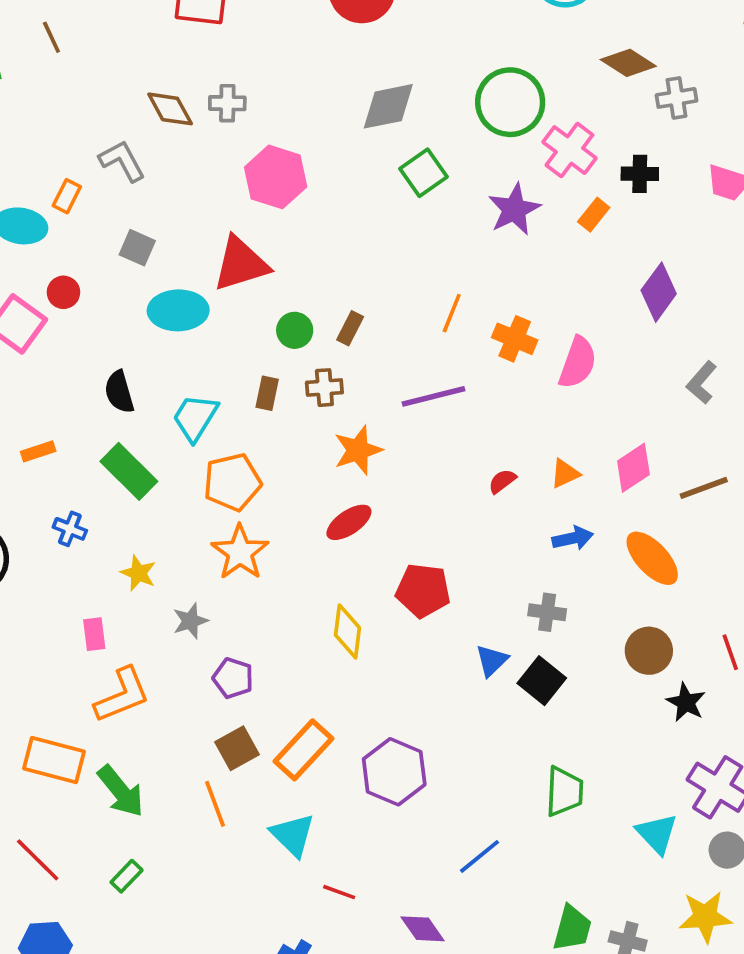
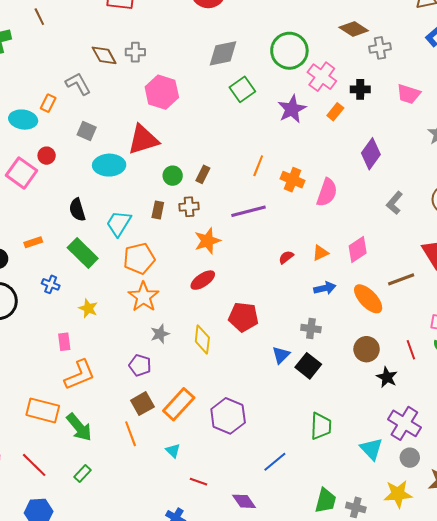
brown line: (704, 488) -> (401, 279), moved
gray star: (190, 621) -> (160, 334), moved
cyan triangle: (293, 835) -> (173, 451), size x0.6

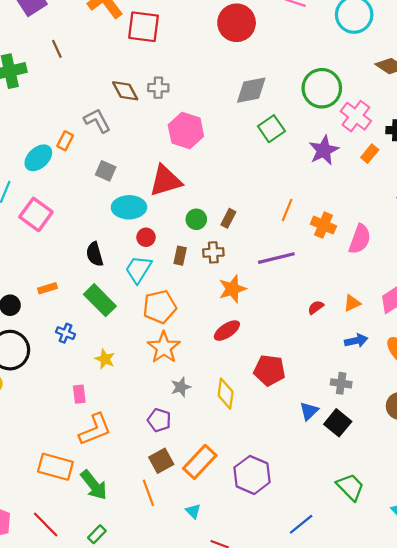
cyan ellipse: (23, 120) -> (38, 158), turned -52
red circle: (47, 156) -> (146, 237), moved
green trapezoid: (321, 426) -> (350, 487), turned -48

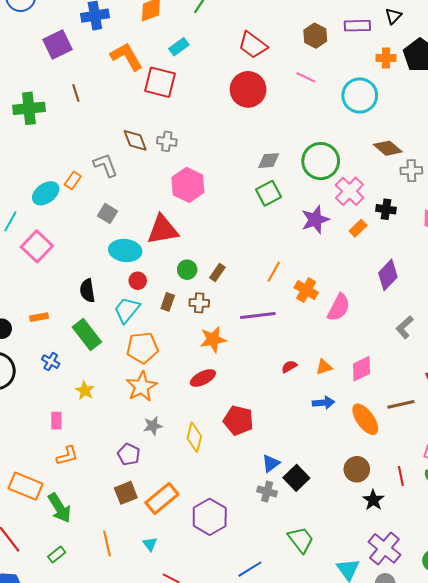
gray diamond: (251, 90) -> (269, 161), moved, size x0.7
gray cross: (341, 383) -> (267, 492), moved
orange L-shape: (95, 429) -> (67, 456), size x0.7
orange line: (148, 493) -> (107, 544), moved

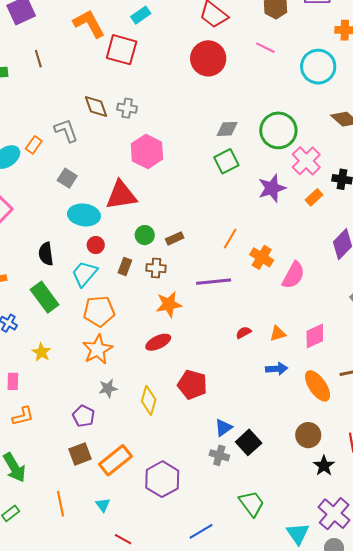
brown rectangle: (217, 273) -> (175, 238), turned 30

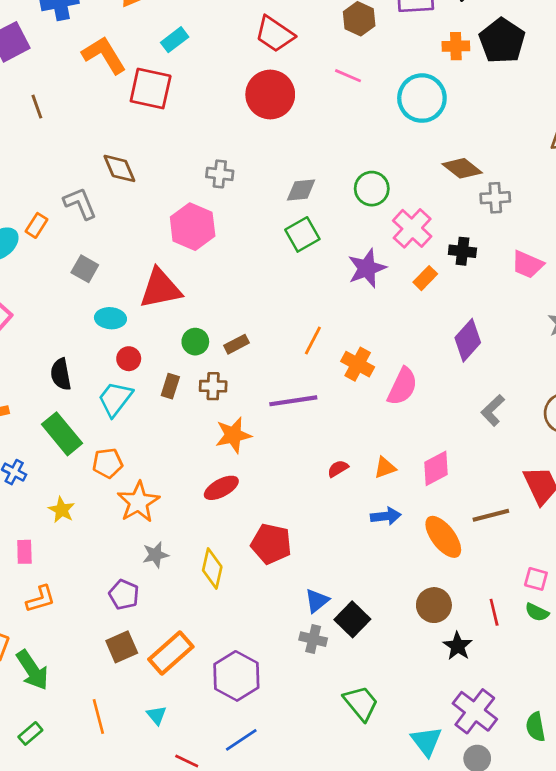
gray cross: (127, 108) -> (220, 174), moved
green circle: (278, 130) -> (372, 189), size x0.7
cyan ellipse: (84, 215) -> (110, 318), size x0.7
orange pentagon: (99, 311) -> (108, 463), moved, size x0.7
blue line: (201, 531) -> (241, 740), moved

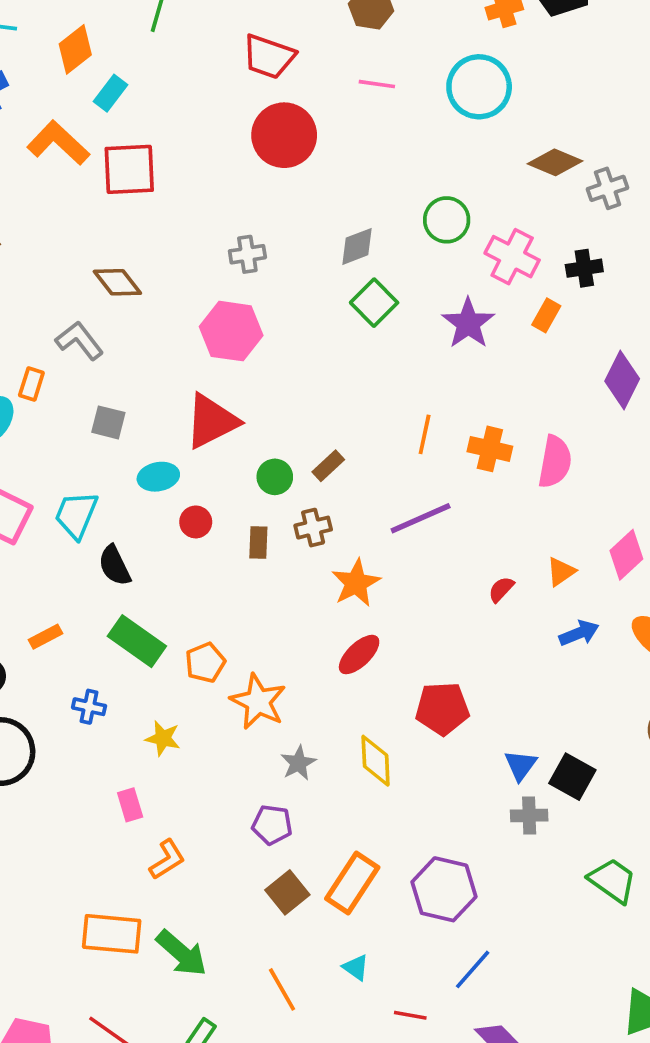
cyan rectangle: (175, 40) -> (111, 93), moved
cyan trapezoid: (115, 399) -> (76, 515), moved

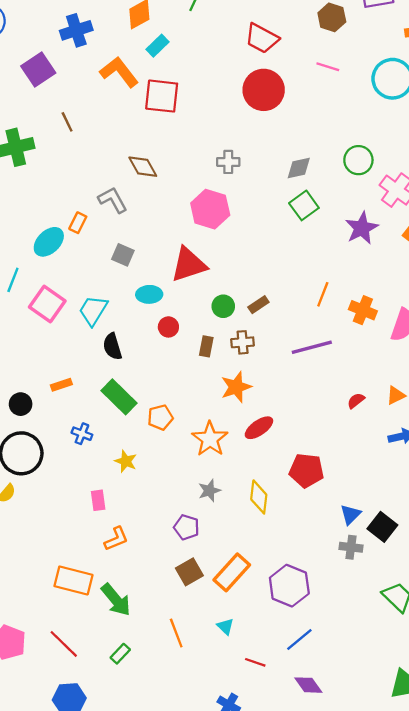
orange star: (356, 583) -> (236, 387), moved
orange star: (258, 702) -> (210, 439), moved

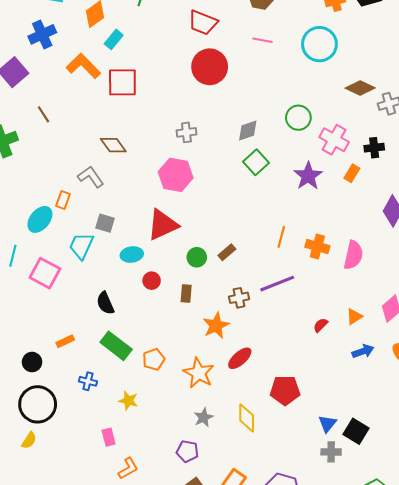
cyan trapezoid: (93, 310) -> (81, 246), moved
brown cross: (243, 342) -> (239, 298), moved

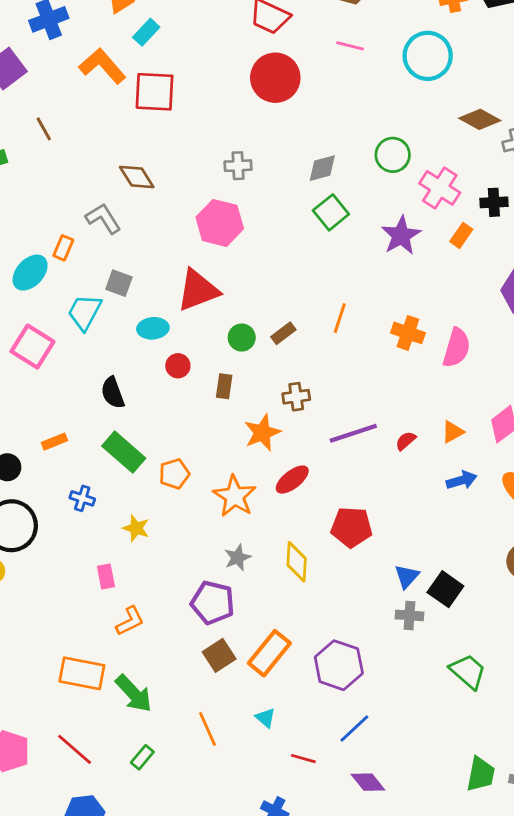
orange line: (281, 237) -> (340, 318), moved
purple line: (277, 284) -> (353, 433), moved
purple pentagon: (187, 451) -> (213, 603), size x1.4

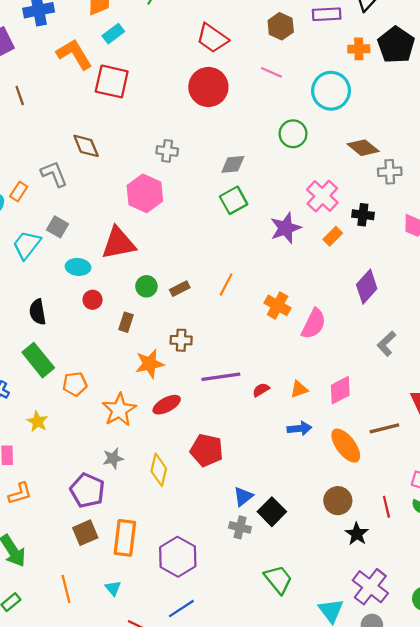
green circle: (393, 155) -> (293, 134), moved
orange rectangle: (269, 653) -> (125, 538), turned -42

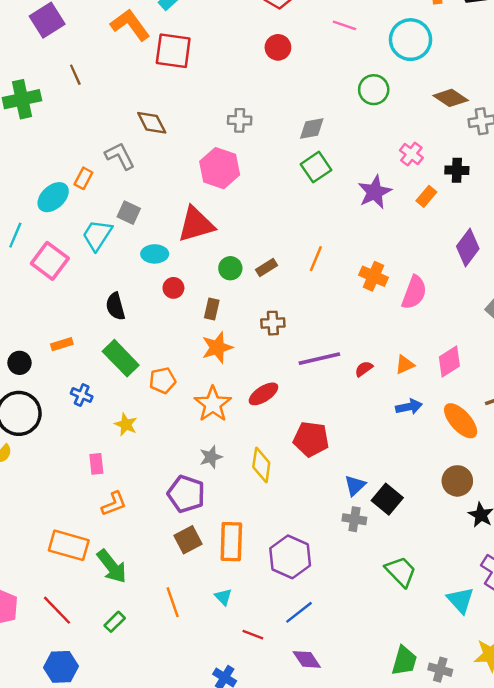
red circle: (208, 87) -> (278, 47), size x0.6
pink cross: (322, 196) -> (411, 154), size x0.7
orange star: (150, 364) -> (217, 348), moved

